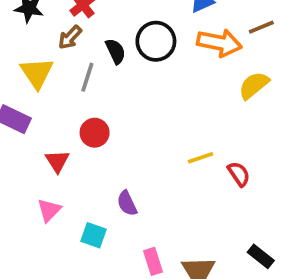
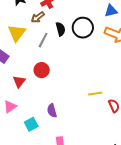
cyan square: (94, 235) -> (31, 124), turned 32

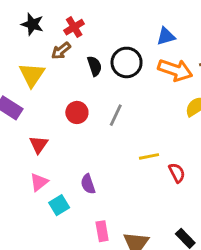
gray line: (43, 40) -> (116, 115), moved
red circle: (42, 70) -> (77, 112), moved
pink triangle: (10, 107) -> (39, 182), moved

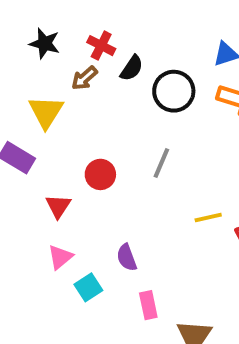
red cross: (74, 27) -> (101, 46), turned -30
black semicircle: (95, 66) -> (132, 68), moved, turned 54
red circle: (77, 112) -> (100, 174), moved
pink rectangle: (102, 231) -> (148, 305), moved

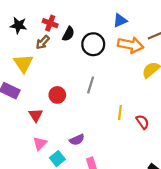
yellow line: (208, 217) -> (120, 113), turned -64
purple semicircle: (127, 257) -> (77, 140), turned -88

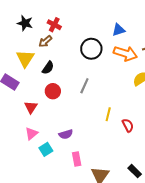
black semicircle: (68, 34) -> (48, 68), moved

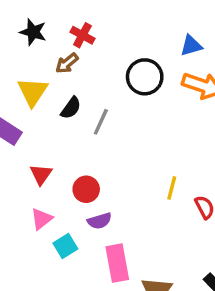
gray line: (84, 86) -> (101, 122), moved
red circle: (53, 91) -> (86, 189), moved
pink rectangle: (77, 159) -> (117, 263), size x1.5

